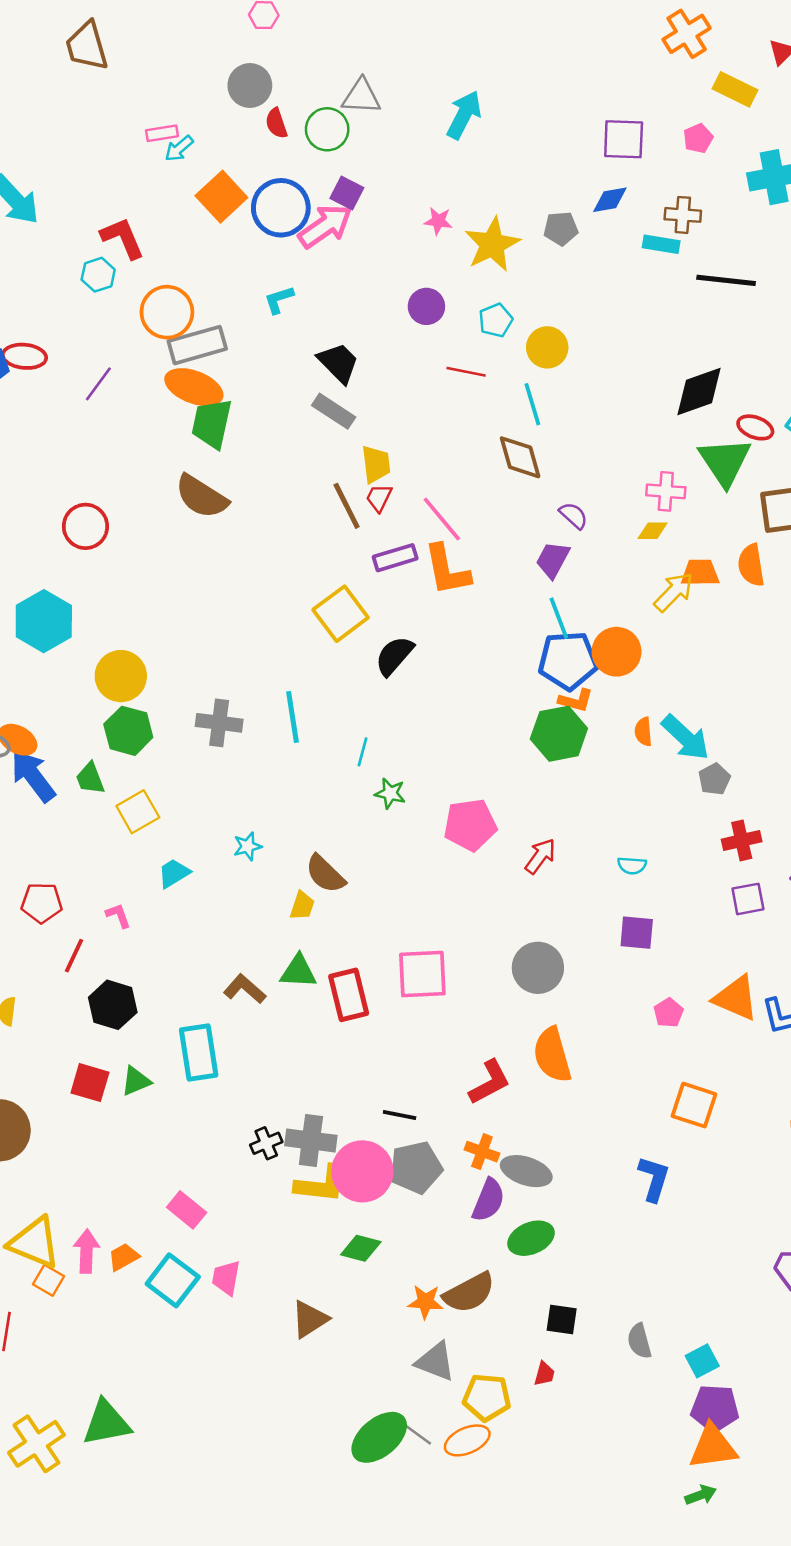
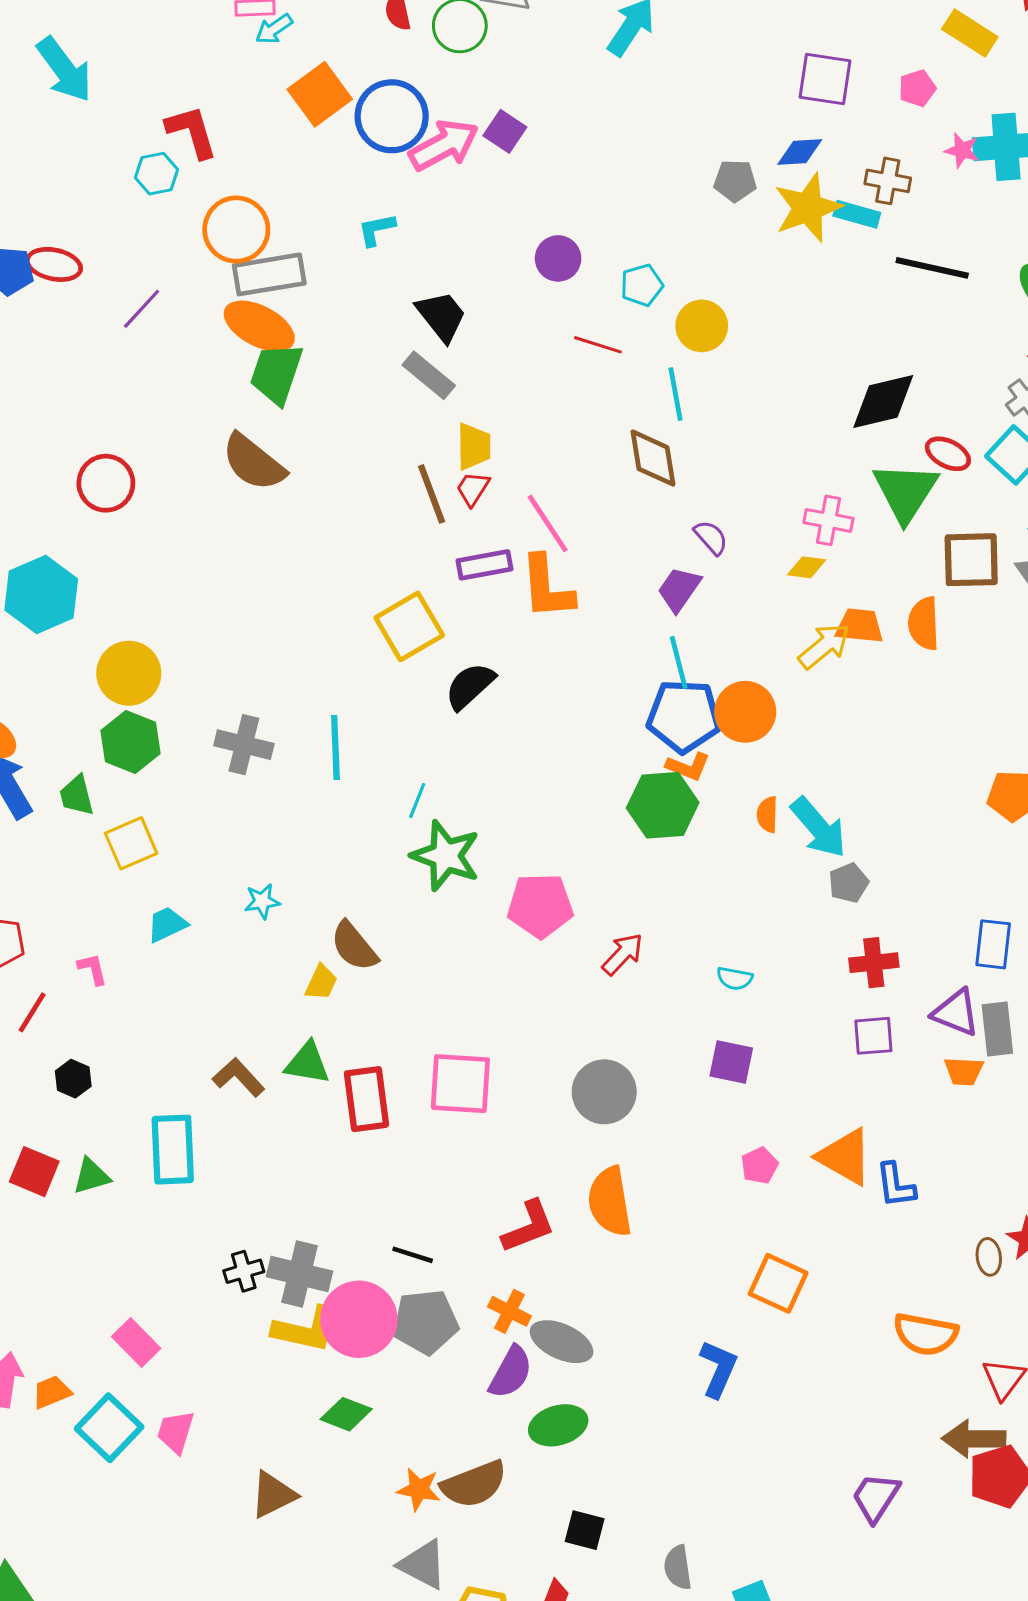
purple square: (347, 193) -> (505, 131), moved
pink star: (438, 221) -> (962, 150), moved
yellow star: (492, 244) -> (808, 208), moved
green star: (390, 793) -> (446, 856), size x1.8
black hexagon: (113, 1005) -> (73, 1079), size x0.6

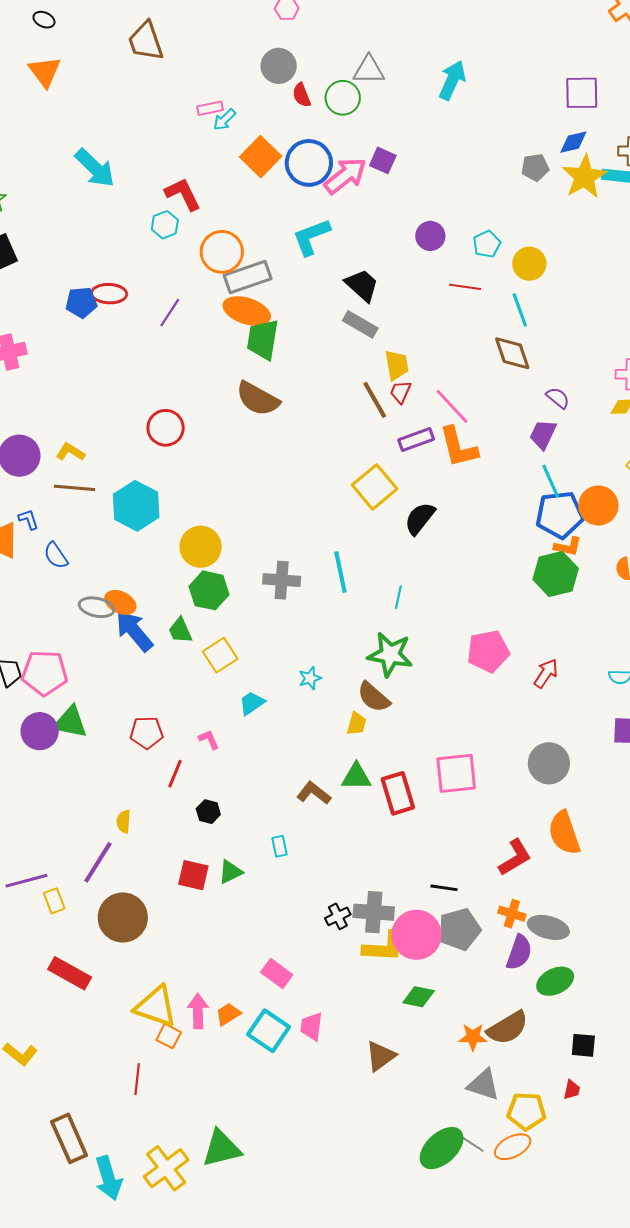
cyan L-shape: (377, 230) -> (311, 237), size x1.6
green star: (446, 856) -> (390, 654), moved
cyan rectangle: (173, 1150) -> (280, 846), size x0.5

